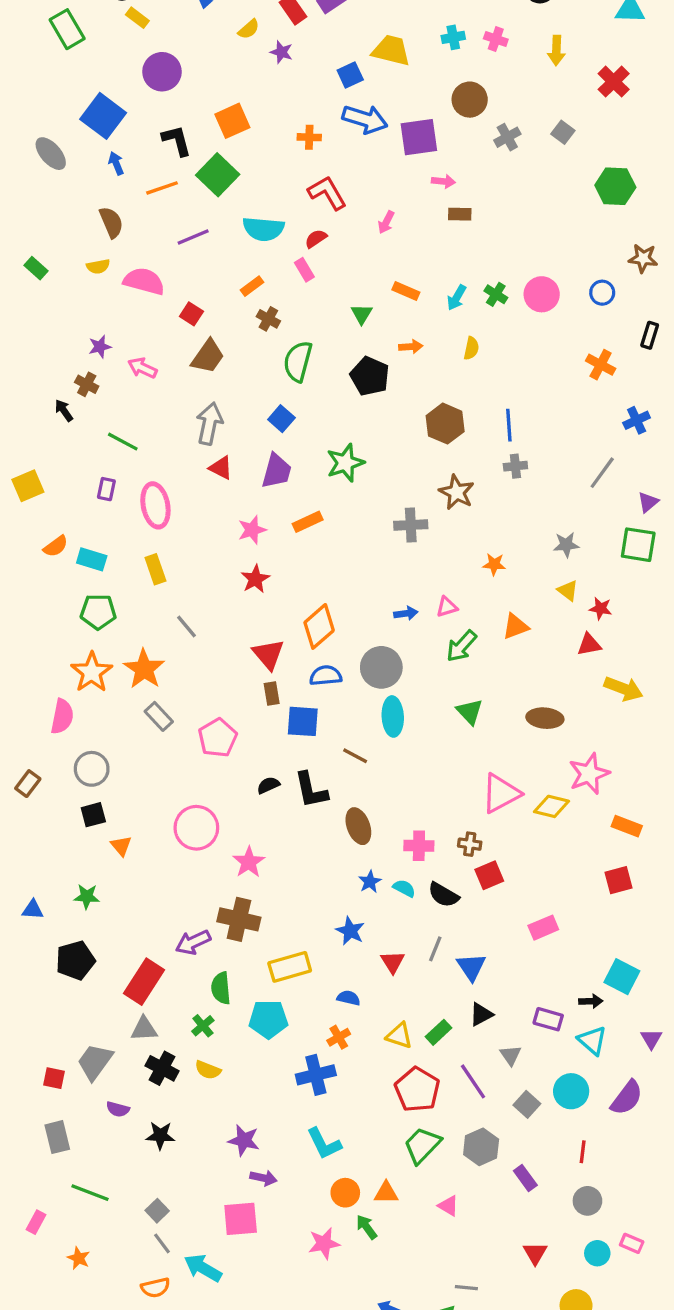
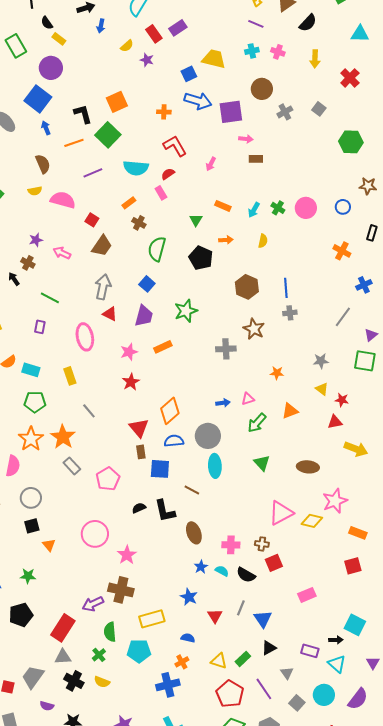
purple circle: (162, 72) -> (51, 68), moved
pink ellipse: (155, 505) -> (85, 337), moved

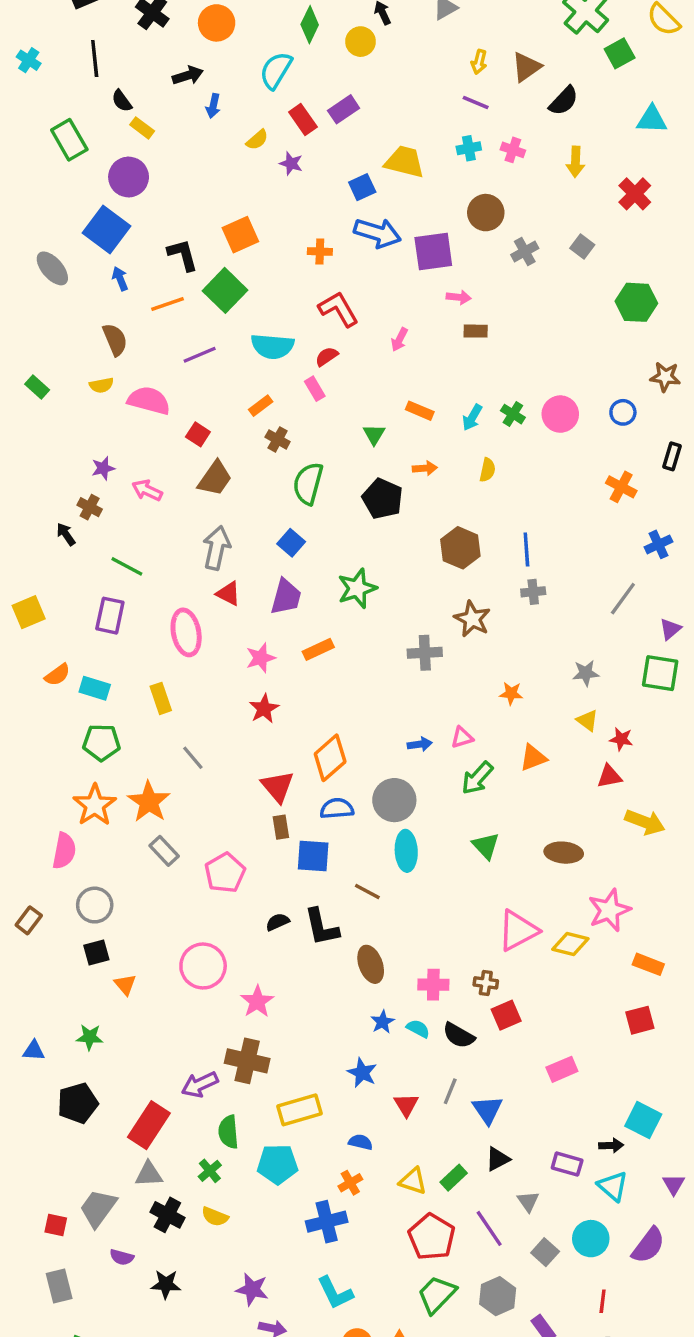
purple rectangle: (40, 327) -> (110, 616), size x1.5

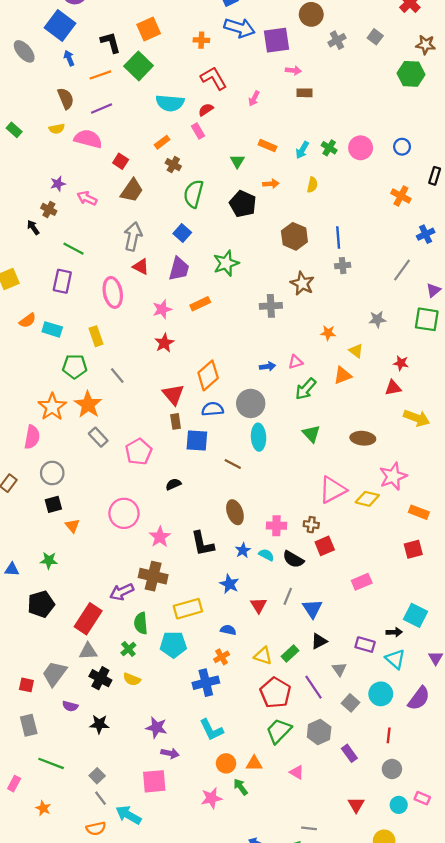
purple line: (200, 355) -> (102, 109), moved
brown star: (665, 377) -> (426, 45), moved
yellow triangle: (587, 720) -> (356, 351), moved
green pentagon: (101, 743) -> (75, 366), moved
black L-shape: (322, 927) -> (202, 544), moved

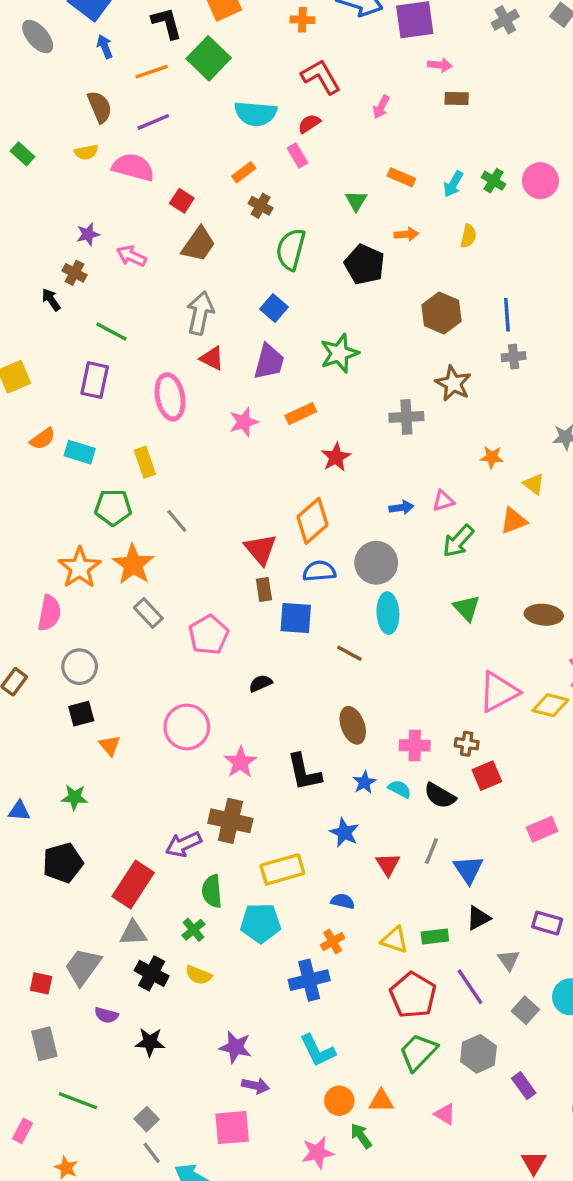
red star: (164, 343) -> (336, 457), moved
green rectangle: (290, 654) -> (435, 936), turned 36

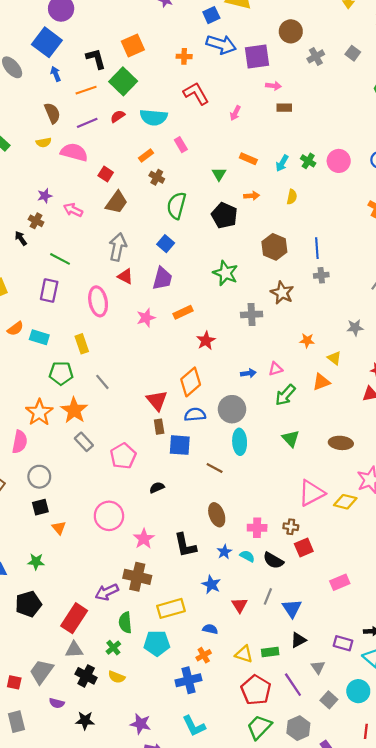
red semicircle: (309, 124) -> (118, 116), moved
green star: (339, 353) -> (225, 273), moved, turned -30

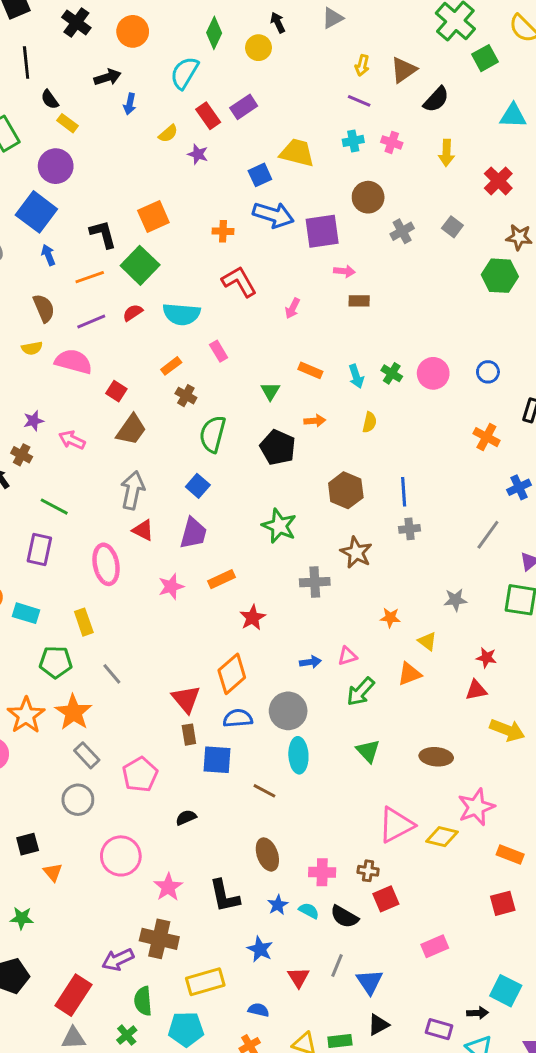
cyan arrow: (282, 163) -> (356, 376), turned -49
gray circle: (39, 477) -> (78, 800), moved

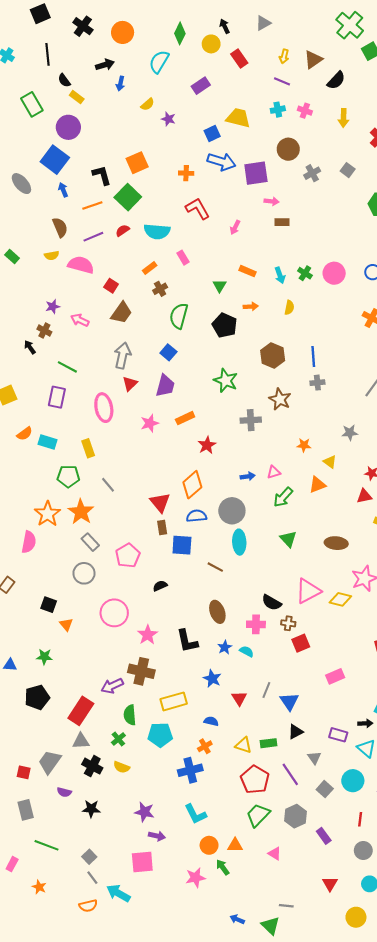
red rectangle: (208, 116) -> (239, 59), moved
brown cross: (186, 396) -> (160, 289), turned 32
red triangle: (143, 530) -> (130, 384), turned 49
black square: (28, 844) -> (49, 605), turned 35
black semicircle: (344, 917) -> (272, 602), moved

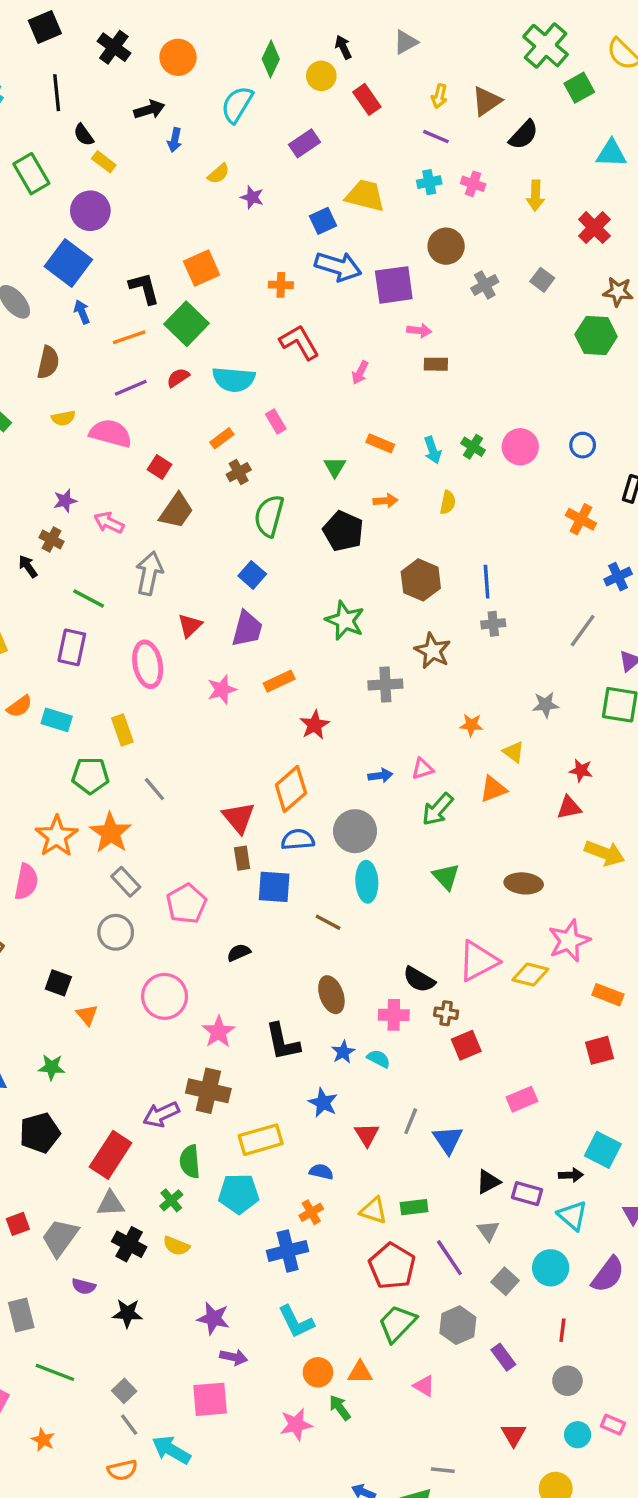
brown semicircle: (60, 227) -> (48, 362), moved, turned 36
gray arrow: (123, 356) -> (149, 573), moved
black triangle: (296, 732) -> (488, 1182), moved
red square: (24, 772) -> (18, 1224), moved, turned -32

